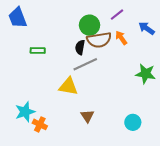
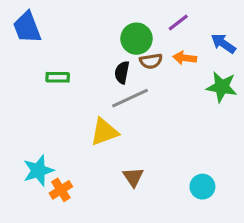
orange arrow: (121, 38) -> (185, 58), turned -48
brown semicircle: (99, 40) -> (151, 61), size x0.6
green star: (146, 74) -> (222, 87), moved
yellow triangle: (68, 86) -> (104, 132), turned -30
orange cross: (40, 124) -> (61, 190), turned 32

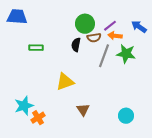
purple line: (178, 23) -> (110, 26), moved
blue trapezoid: (27, 27) -> (17, 17), turned 115
green star: (222, 87) -> (126, 54), moved
gray line: (130, 98) -> (104, 56), moved, turned -45

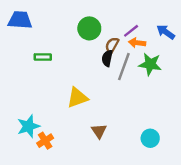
green circle: (85, 24) -> (89, 28), moved
brown semicircle: (94, 38) -> (112, 45), turned 128
black semicircle: (76, 45) -> (107, 58), moved

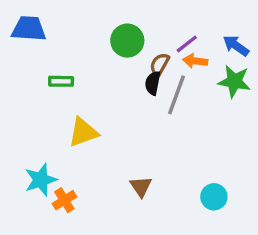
green star: (150, 64) -> (234, 81), moved
yellow triangle: (77, 98) -> (83, 132), moved

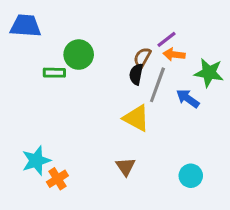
green circle: (127, 41) -> (79, 55), moved
blue arrow: (236, 46) -> (188, 98), moved
yellow triangle: (83, 132) -> (136, 118), moved, turned 48

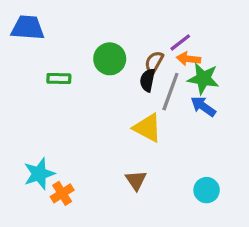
green circle: (79, 55) -> (110, 59), moved
green star: (209, 73) -> (203, 79), moved

